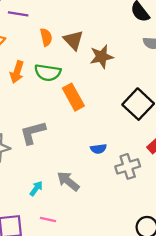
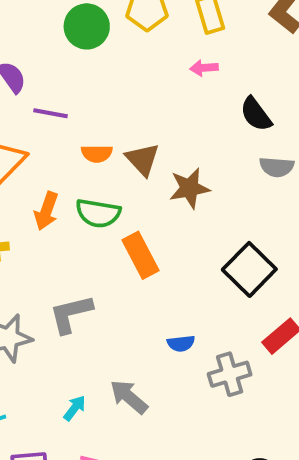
orange semicircle: (46, 37) -> (97, 154), turned 102

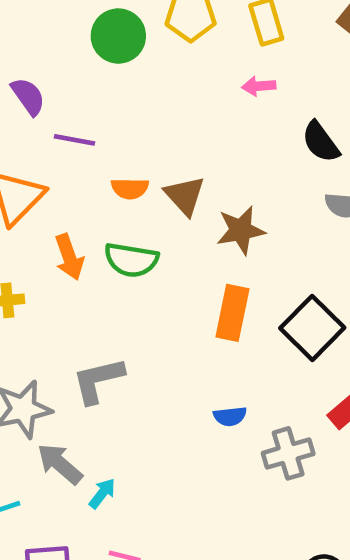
orange arrow: (46, 211) -> (69, 257), turned -39
orange rectangle: (140, 255) -> (232, 313), moved, turned 39
gray arrow: (129, 397) -> (60, 464), moved

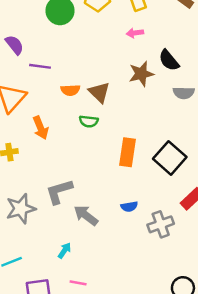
brown star: (241, 230) -> (141, 74), moved
green semicircle: (131, 260) -> (89, 121), moved, size x0.7
gray arrow: (60, 464) -> (86, 215), moved

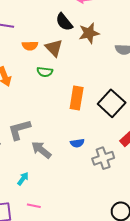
black semicircle: (169, 60) -> (64, 22), moved

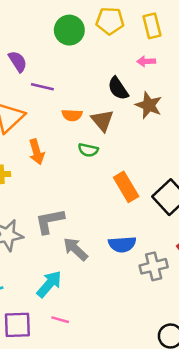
brown star: (89, 33) -> (149, 105), turned 30
orange rectangle: (77, 98) -> (126, 187), turned -45
blue semicircle: (77, 143) -> (122, 244), size x1.5
cyan arrow: (23, 179) -> (49, 284), size x1.6

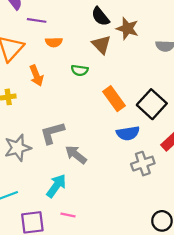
orange semicircle: (72, 115) -> (54, 42), moved
brown triangle: (102, 120) -> (101, 45), moved
blue semicircle: (122, 244) -> (128, 133), moved

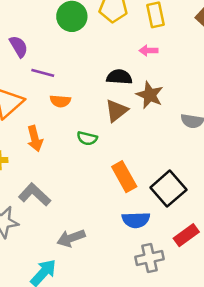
black semicircle: (100, 16) -> (119, 77), turned 126
brown triangle: (101, 45) -> (117, 111), turned 30
gray L-shape: (52, 133) -> (35, 195), moved, turned 52
gray arrow: (76, 155) -> (71, 238), turned -65

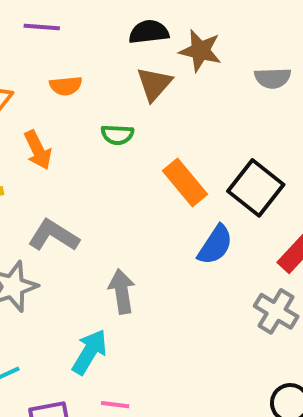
purple line: (43, 73) -> (42, 27), moved
blue semicircle: (136, 220) -> (215, 245), turned -44
gray arrow: (71, 238) -> (122, 291), turned 112
gray cross: (150, 258) -> (276, 311), moved, turned -36

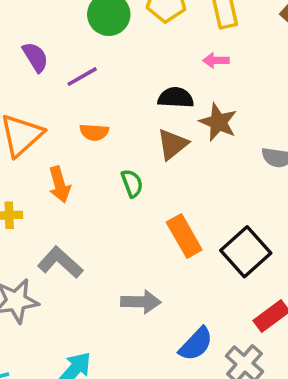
purple line: (42, 27) -> (82, 77), turned -44
green semicircle: (117, 135) -> (132, 183), turned -124
blue semicircle: (215, 245) -> (196, 344), moved
gray arrow: (122, 291) -> (141, 302), moved, turned 90

